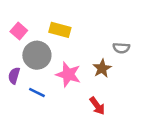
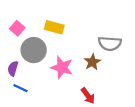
gray semicircle: (121, 48) -> (110, 44), size x1.5
blue line: (37, 93) -> (21, 88), moved

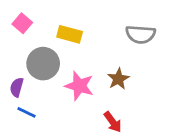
pink square: (17, 28) -> (22, 23), moved
gray semicircle: (110, 44) -> (141, 34), moved

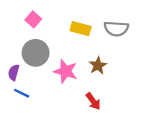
pink square: (22, 23) -> (33, 19), moved
yellow rectangle: (70, 34) -> (81, 29), moved

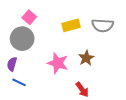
yellow rectangle: (81, 29) -> (71, 25), turned -30
gray circle: (36, 53) -> (22, 39), moved

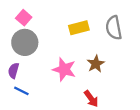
pink square: (29, 17) -> (24, 18), moved
gray semicircle: (103, 25) -> (114, 28), turned 75

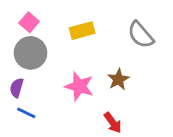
yellow rectangle: (79, 28) -> (82, 31), moved
gray semicircle: (114, 28) -> (141, 35), turned -30

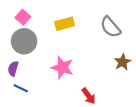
brown star: (118, 79) -> (123, 62), moved

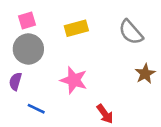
pink square: (23, 17) -> (27, 20), turned 32
blue line: (21, 88) -> (36, 109), moved

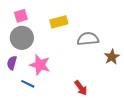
gray semicircle: (131, 32) -> (88, 39), moved, turned 125
pink star: (74, 80) -> (40, 65), moved

